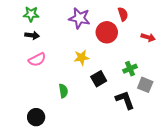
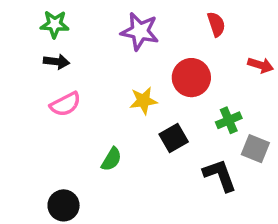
red circle: (107, 32) -> (191, 78), moved
green semicircle: (63, 91) -> (111, 159), turned 40

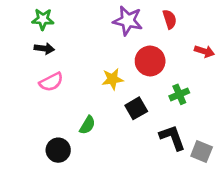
purple star: (140, 31) -> (128, 21), moved
gray square: (255, 149) -> (202, 151), moved
black circle: (64, 205) -> (58, 150), moved

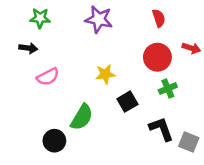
purple star: (128, 21) -> (99, 19), moved
black arrow: (44, 48) -> (28, 48), moved
red circle: (150, 61) -> (157, 57), moved
green semicircle: (87, 125) -> (82, 117), size x1.5

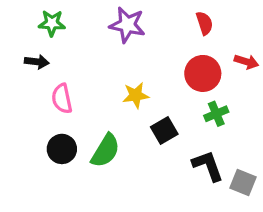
pink semicircle: (48, 77) -> (62, 99), turned 105
black circle: (54, 141) -> (62, 149), moved

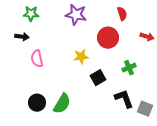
red circle: (203, 73) -> (108, 38), moved
black circle: (62, 149) -> (37, 103), moved
green semicircle: (105, 151) -> (62, 104), moved

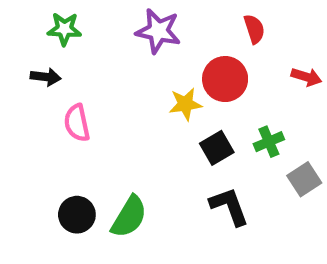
yellow star: (81, 57) -> (185, 104), moved
black square: (98, 78) -> (217, 148), moved
black L-shape: (124, 99) -> (229, 206), moved
gray square: (145, 109) -> (304, 179), moved, turned 35

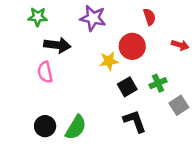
black arrow: (46, 77) -> (57, 45), moved, size x1.5

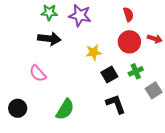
green star: (38, 17) -> (49, 12), moved
red circle: (132, 46) -> (129, 42), moved
pink semicircle: (45, 72) -> (38, 73), moved, turned -30
black circle: (45, 126) -> (18, 108), moved

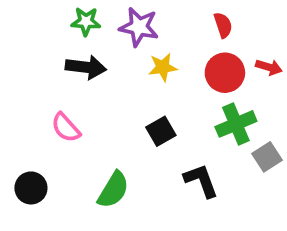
yellow star: (94, 52) -> (163, 67), moved
green cross: (136, 71) -> (236, 124), size x1.5
black square: (109, 75) -> (161, 131), moved

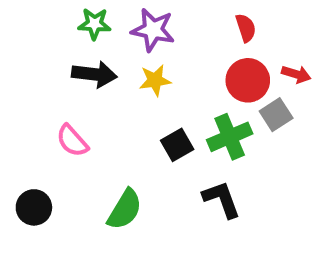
yellow star: (163, 67) -> (155, 80), moved
green cross: (236, 124) -> (230, 137), moved
gray square: (267, 157) -> (276, 115), moved

